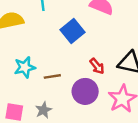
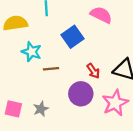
cyan star: (25, 67) -> (32, 52), moved, turned 30
brown line: (52, 76) -> (51, 69), moved

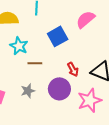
pink semicircle: (101, 15) -> (86, 19), turned -72
gray star: (41, 109) -> (28, 91), moved

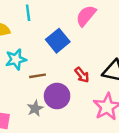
cyan star: (19, 46) -> (16, 59), turned -30
purple circle: (59, 89) -> (57, 96), moved

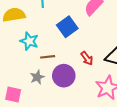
cyan star: (16, 59) -> (29, 41), turned 30
gray star: (35, 108) -> (37, 77), moved

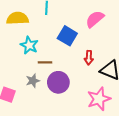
blue square: (67, 27) -> (67, 36), turned -30
red arrow: (87, 58) -> (89, 58), moved, turned 32

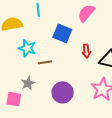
gray star: (33, 81) -> (28, 83), moved
purple circle: (58, 82) -> (63, 92), moved

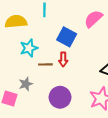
cyan star: (27, 48) -> (29, 48), turned 30
red arrow: (86, 51) -> (63, 59), moved

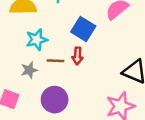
gray star: (26, 84) -> (29, 70), moved
purple circle: (60, 97) -> (55, 100), moved

